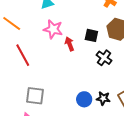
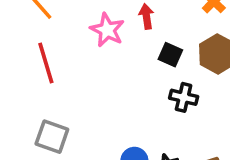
red arrow: (70, 44) -> (146, 17), moved
black cross: (104, 58) -> (184, 97), turned -35

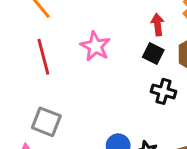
red arrow: (146, 17) -> (158, 25), moved
pink star: (107, 30) -> (95, 46), moved

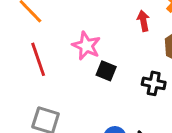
black square: (153, 53) -> (106, 71), moved

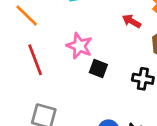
red arrow: (143, 21) -> (132, 21), turned -48

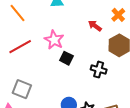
red line: (35, 60) -> (20, 47), turned 75

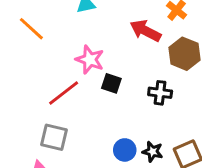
red arrow: (95, 26) -> (145, 31), size x1.5
red line: (20, 47) -> (64, 93), moved

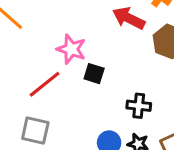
black cross: (160, 93) -> (139, 106), moved

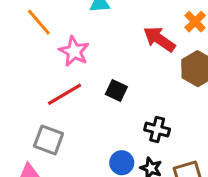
pink star: (71, 49) -> (74, 51), moved

